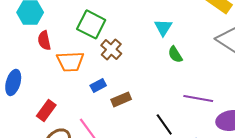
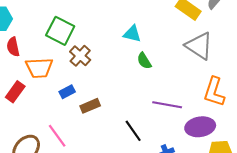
cyan triangle: (163, 27) -> (132, 34), turned -48
red rectangle: (46, 110) -> (15, 92), moved

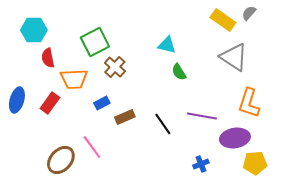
green square: (60, 31) -> (95, 42), turned 36
black line: (133, 131) -> (163, 124), moved

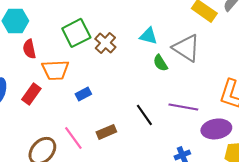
gray triangle: (234, 57) -> (186, 48), moved
brown cross: (115, 67) -> (105, 43), moved
brown rectangle: (125, 117) -> (106, 132), moved

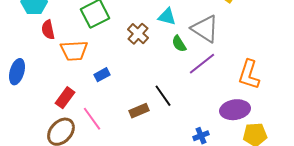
brown cross: (105, 43) -> (138, 34), moved
red rectangle: (31, 94) -> (65, 98), moved
purple line: (183, 107) -> (202, 64), moved, turned -48
brown rectangle: (106, 132) -> (139, 111), moved

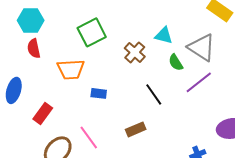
red semicircle: (48, 30) -> (34, 48), moved
blue rectangle: (102, 75) -> (99, 93), turned 35
black line: (163, 96) -> (154, 94), moved
red rectangle: (65, 98) -> (43, 113), moved

